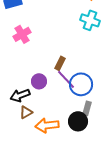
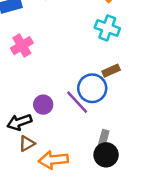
brown rectangle: (60, 63) -> (111, 71), moved, turned 40
blue circle: (81, 84) -> (92, 88), moved
black circle: (78, 121) -> (106, 155), moved

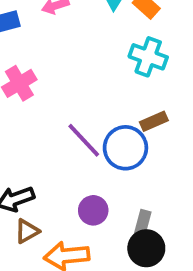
purple line: (77, 102) -> (84, 140), moved
purple circle: (43, 105) -> (93, 210), moved

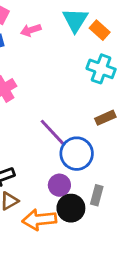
blue circle: (125, 148) -> (77, 154), moved
black circle: (146, 248) -> (71, 208), moved

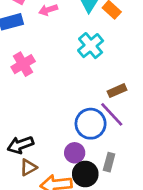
cyan cross: (101, 69) -> (91, 46), moved, turned 30
purple line: (52, 132) -> (112, 114), moved

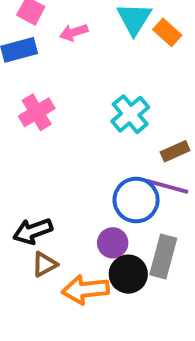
cyan cross: (91, 46) -> (130, 114), moved
purple line: (112, 114) -> (167, 186), turned -32
gray rectangle: (109, 162) -> (163, 257), size x1.5

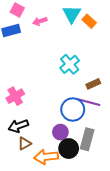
pink cross: (37, 112) -> (15, 96), moved

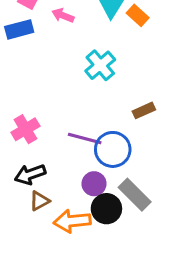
pink arrow: (40, 21) -> (63, 15), turned 40
cyan cross: (70, 64) -> (100, 65), moved
purple line: (89, 102) -> (85, 139), moved
gray rectangle: (87, 139) -> (135, 195), turned -60

